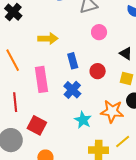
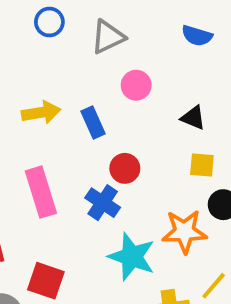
blue rectangle: (73, 61) -> (93, 122), moved
red circle: (98, 71) -> (125, 168), moved
cyan star: (83, 120) -> (132, 257), size x1.4

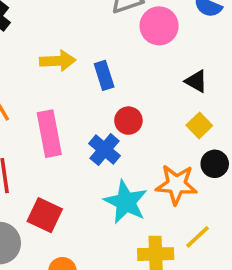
pink circle: (136, 85) -> (159, 26), moved, size x1.4
yellow square: (202, 165) -> (199, 125), turned 35

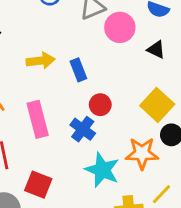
black triangle: (196, 81) -> (156, 50), moved
yellow square: (199, 125) -> (157, 105), size x1.6

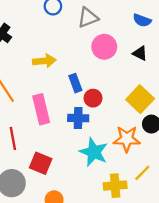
pink circle: (120, 27) -> (104, 47), moved
blue rectangle: (78, 70) -> (75, 83), moved
blue cross: (83, 129) -> (78, 118), turned -36

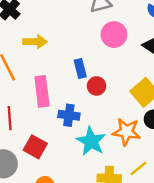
yellow arrow: (44, 61) -> (35, 42), moved
blue cross: (78, 118) -> (69, 115), moved

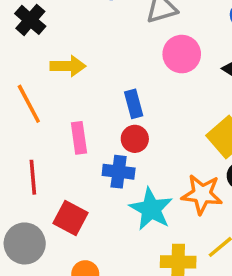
red circle: (97, 86) -> (135, 139), moved
pink rectangle: (42, 91) -> (79, 138), size x0.7

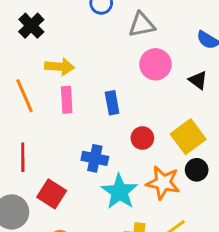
pink rectangle: (79, 138) -> (67, 100), moved
red circle: (135, 139) -> (142, 138), moved

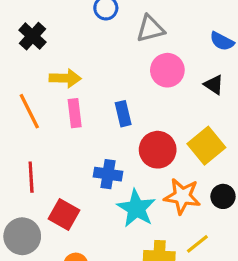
red circle: (142, 138) -> (158, 150), size x1.5
black circle: (197, 170) -> (223, 196), moved

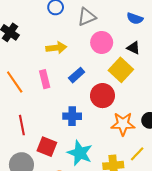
yellow arrow: (65, 78) -> (56, 48), moved
blue rectangle: (123, 114) -> (77, 75), turned 70
yellow square: (206, 146) -> (121, 70), moved
cyan star: (136, 208) -> (80, 153), moved

